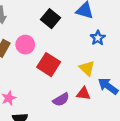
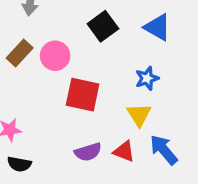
blue star: (98, 38) -> (147, 78), moved
red square: (49, 65) -> (83, 95), turned -35

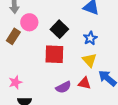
black square: (103, 26) -> (59, 29), moved
pink circle: (55, 56) -> (29, 22), moved

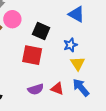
black square: (59, 29) -> (41, 31), turned -30
yellow triangle: (89, 60) -> (78, 63), moved

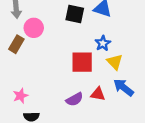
black square: (41, 31) -> (75, 14), moved
red square: (32, 55) -> (82, 62), moved

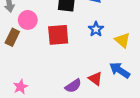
red square: (82, 62) -> (58, 35), moved
yellow triangle: (115, 62) -> (123, 40), moved
red triangle: (98, 94) -> (95, 79), turned 32

